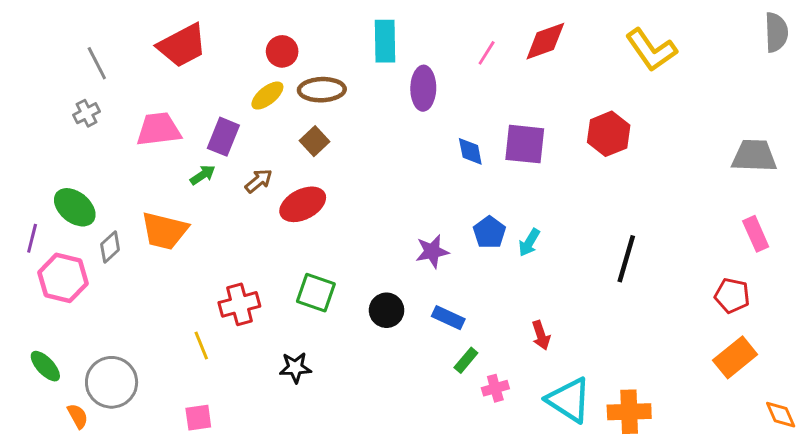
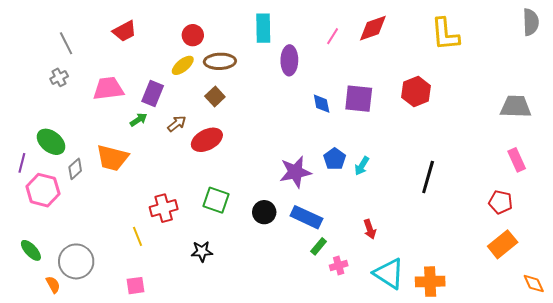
red trapezoid: (182, 46) -> (124, 31), size x0.7
yellow L-shape: (651, 50) -> (445, 34), turned 30
purple star: (432, 251) -> (295, 172), size x1.4
blue rectangle: (448, 318) -> (306, 217), size x1.4

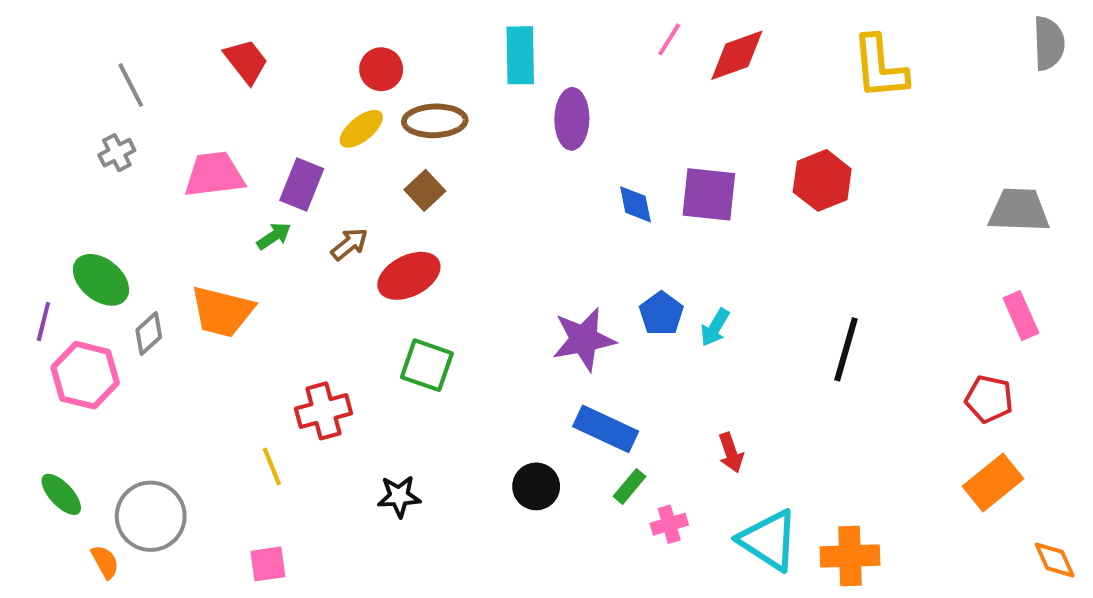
red trapezoid: (124, 31) -> (246, 61), turned -100
pink line: (333, 36) -> (669, 39), moved
green square: (216, 200) -> (427, 365), moved
black circle: (264, 212) -> (536, 486), moved

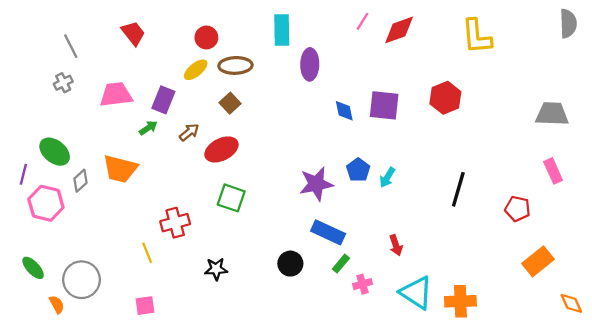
red pentagon: (989, 399) -> (518, 209), moved

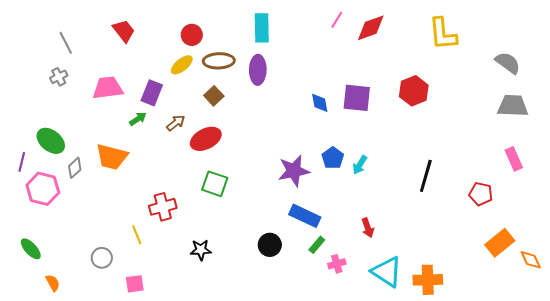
gray semicircle: (568, 23) -> (508, 63), moved, turned -52
purple ellipse: (310, 64) -> (258, 70), moved
gray circle: (82, 280) -> (102, 258), moved, size x0.6
orange diamond: (571, 303) -> (531, 260), moved

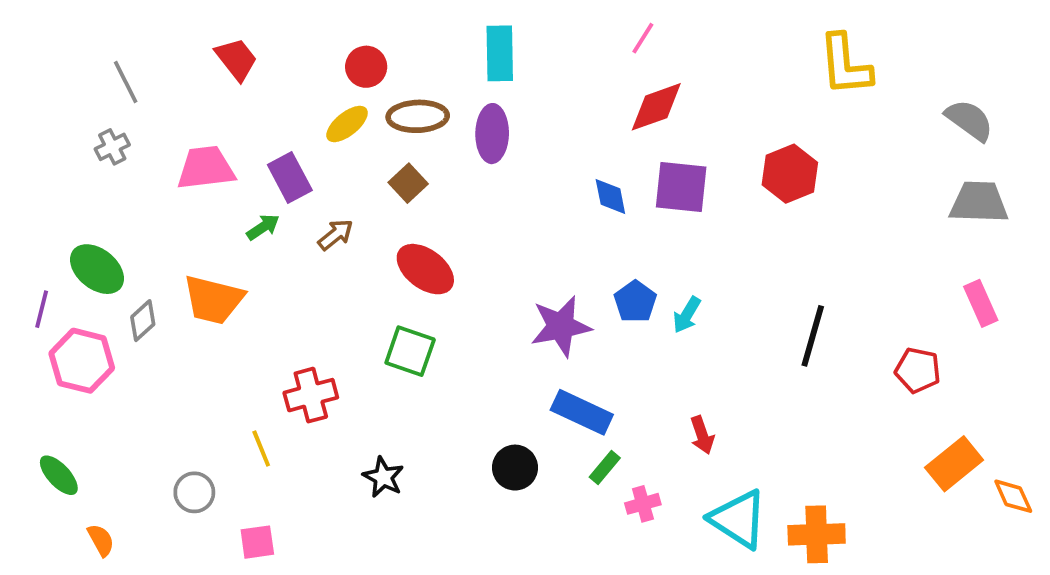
red diamond: (371, 28) -> (656, 107), moved
purple rectangle: (152, 93) -> (290, 177), turned -50
red ellipse: (206, 139) -> (425, 269), moved, turned 64
black star: (201, 250) -> (383, 477), turned 30

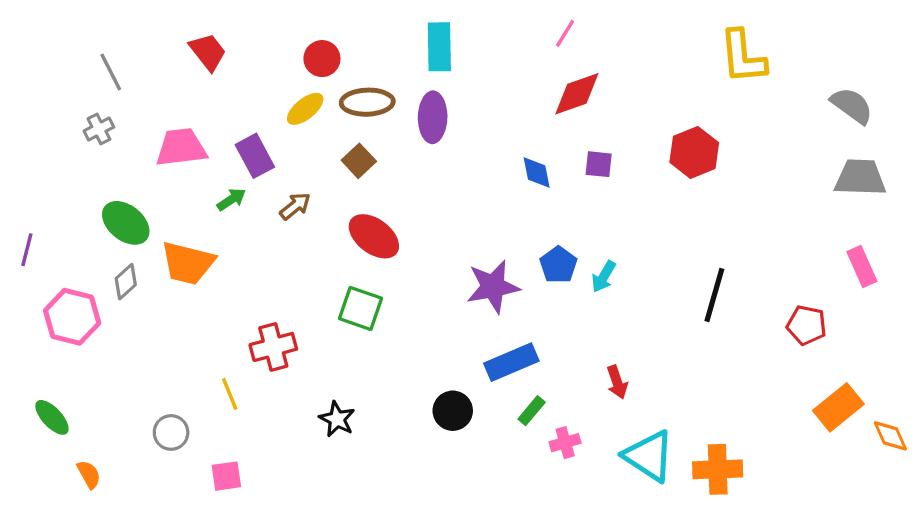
purple square: (681, 187) -> (599, 164), size x0.6
green ellipse: (97, 269) -> (126, 223), moved
purple line: (42, 309) -> (27, 250), moved
blue rectangle: (582, 412) -> (511, 362), turned -48

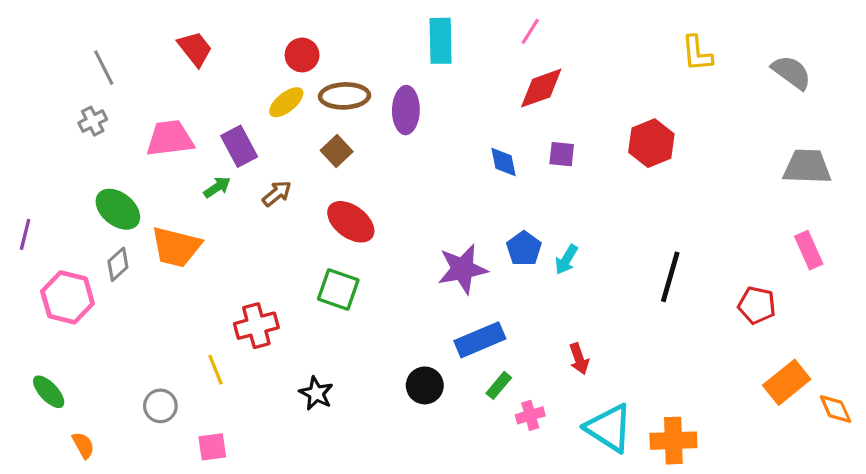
cyan rectangle: (439, 47) -> (441, 41), moved
yellow L-shape: (743, 57) -> (697, 53), size x0.7
gray semicircle: (852, 106) -> (791, 72), moved

